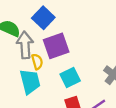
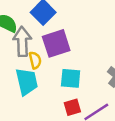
cyan square: (70, 77) -> (71, 78), turned 30

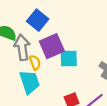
cyan square: (71, 78) -> (69, 58), moved

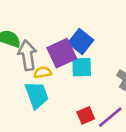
blue square: (38, 20) -> (81, 42), moved
yellow semicircle: (35, 62) -> (43, 72), turned -80

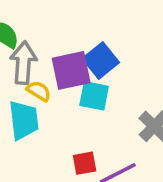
yellow semicircle: (43, 72) -> (39, 91), turned 30

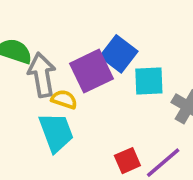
cyan square: (94, 96) -> (149, 81), moved

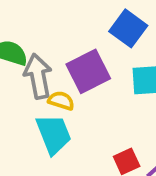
blue square: (119, 54) -> (128, 28), moved

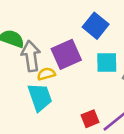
yellow semicircle: (61, 101) -> (46, 74), turned -36

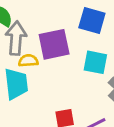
blue square: (96, 26) -> (92, 21), turned -35

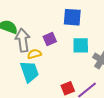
purple square: (54, 44) -> (50, 39), size x0.6

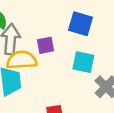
yellow semicircle: (34, 54) -> (22, 60), size x1.6

